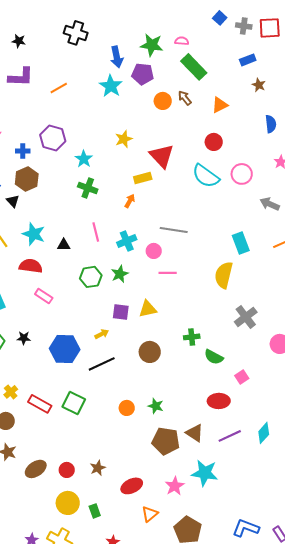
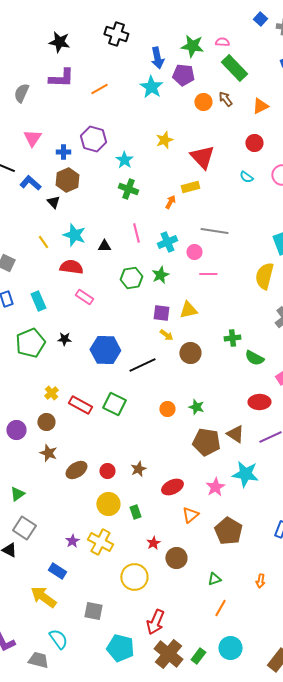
black star: (19, 41) -> (59, 42), size x1.5
cyan semicircle: (206, 176) -> (246, 177), size x0.5
yellow rectangle: (143, 178) -> (190, 187), moved
yellow arrow: (102, 334) -> (166, 335), moved, turned 64

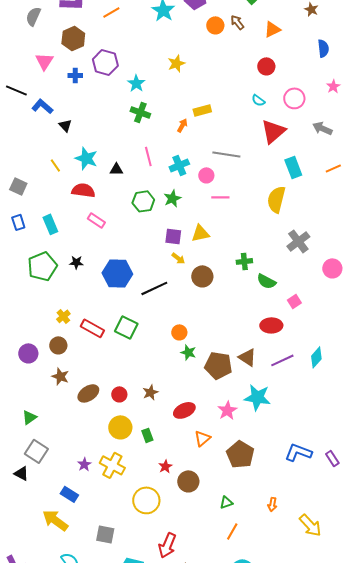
red triangle: (202, 157) -> (273, 131), moved, turned 32
brown hexagon: (67, 180) -> (73, 38), moved
green star: (196, 407) -> (188, 352), moved

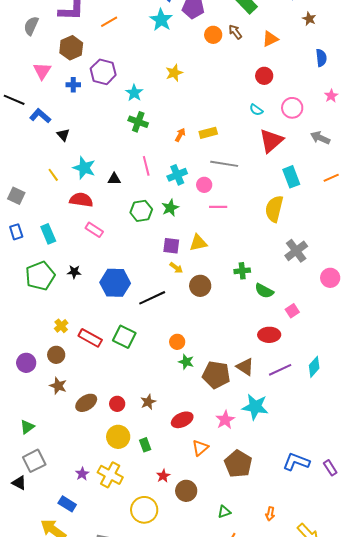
yellow rectangle: (202, 110) -> (208, 133), moved
gray square: (36, 451) -> (34, 461), turned 30

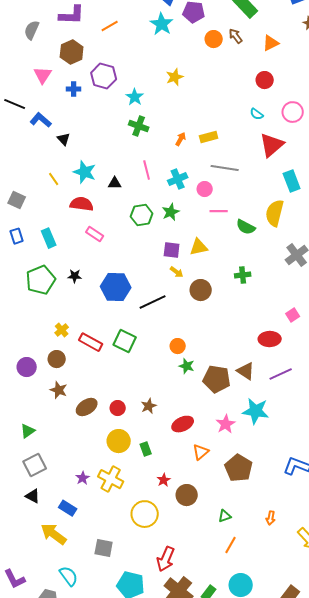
green semicircle: (264, 291) -> (246, 227), moved
black triangle: (19, 483) -> (33, 496), moved

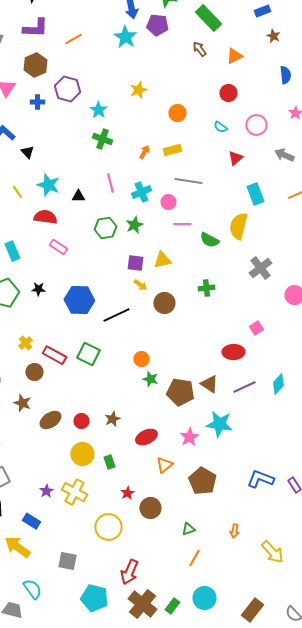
orange circle: (214, 39) -> (177, 113), moved
red triangle: (272, 145) -> (235, 158), size x0.6
brown circle: (57, 359) -> (34, 372), moved

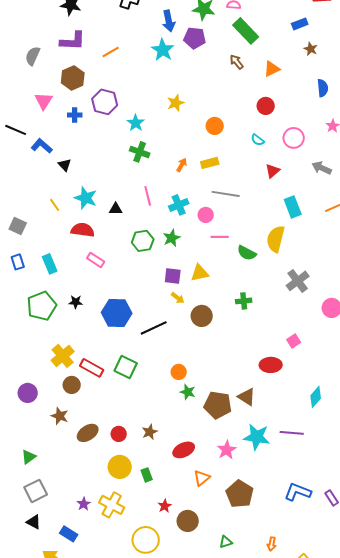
yellow cross: (25, 343) -> (63, 356), size x1.6
purple line: (244, 387) -> (292, 433), moved, turned 30

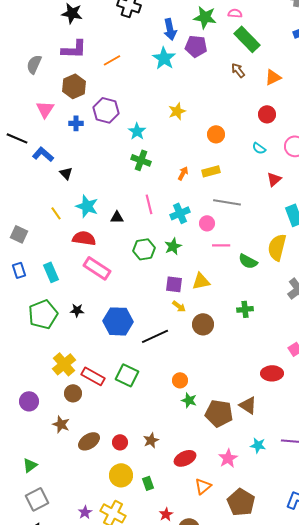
pink rectangle: (96, 260) -> (97, 268), size x1.5
cyan star: (257, 437) -> (258, 445), size x0.6

